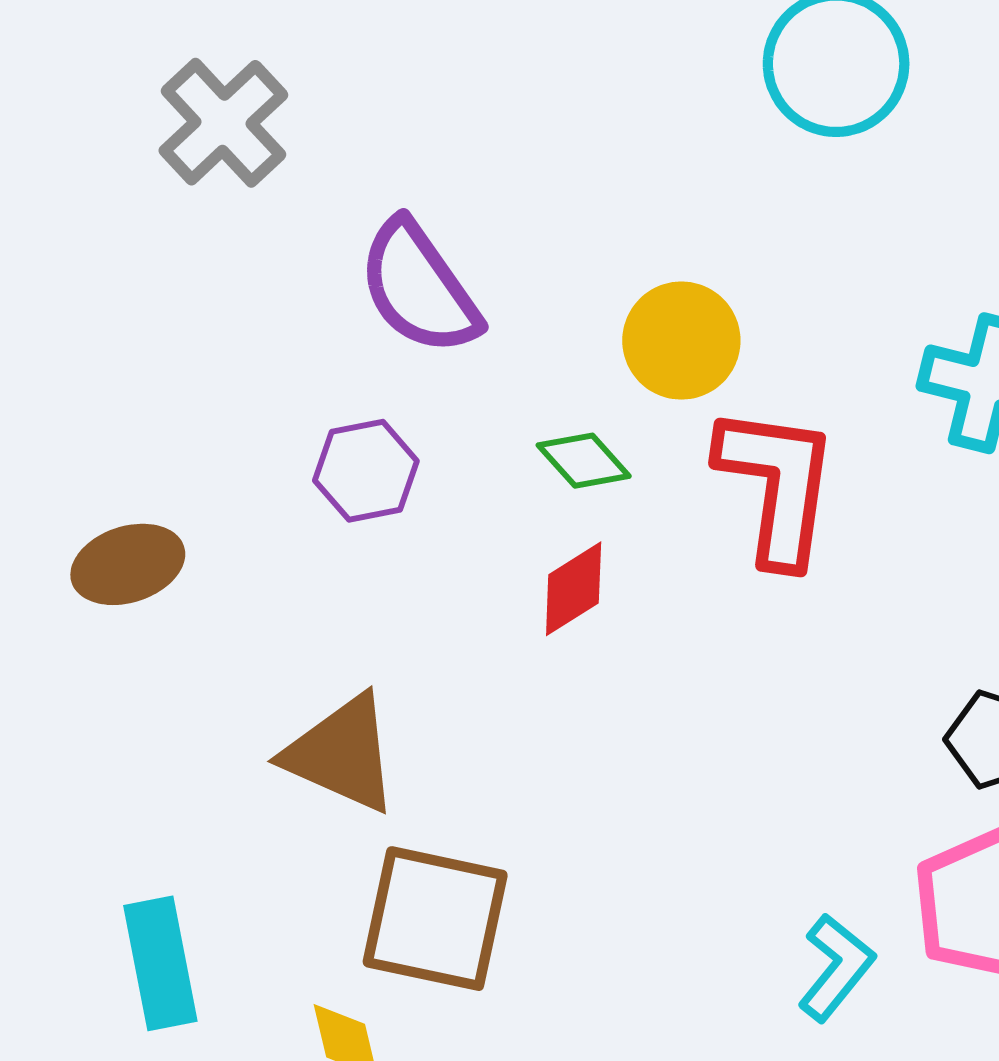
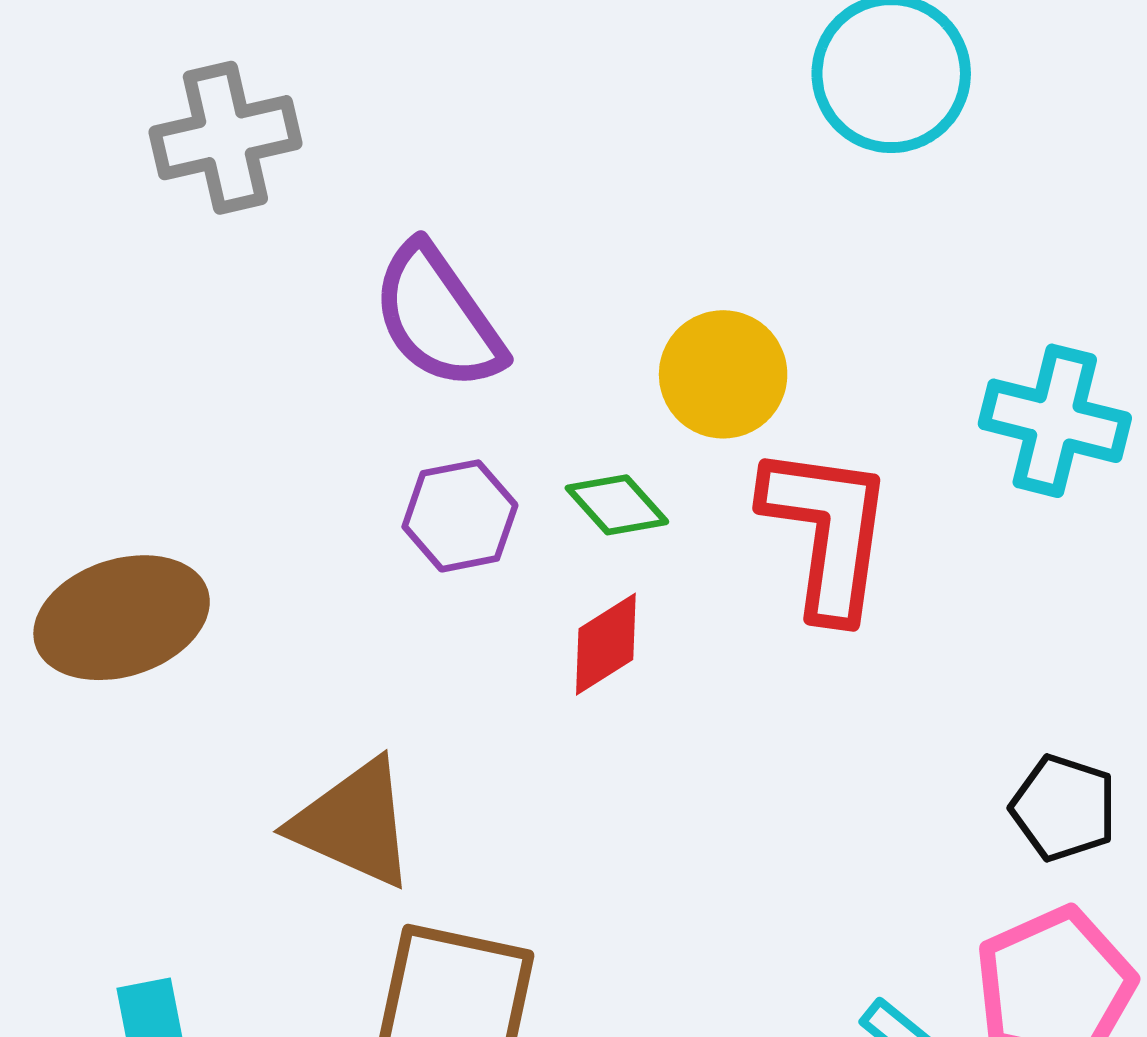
gray cross: (223, 123) -> (225, 138), turned 30
purple hexagon: (366, 471) -> (460, 516), moved
brown ellipse: (128, 564) -> (122, 618), size x1.4

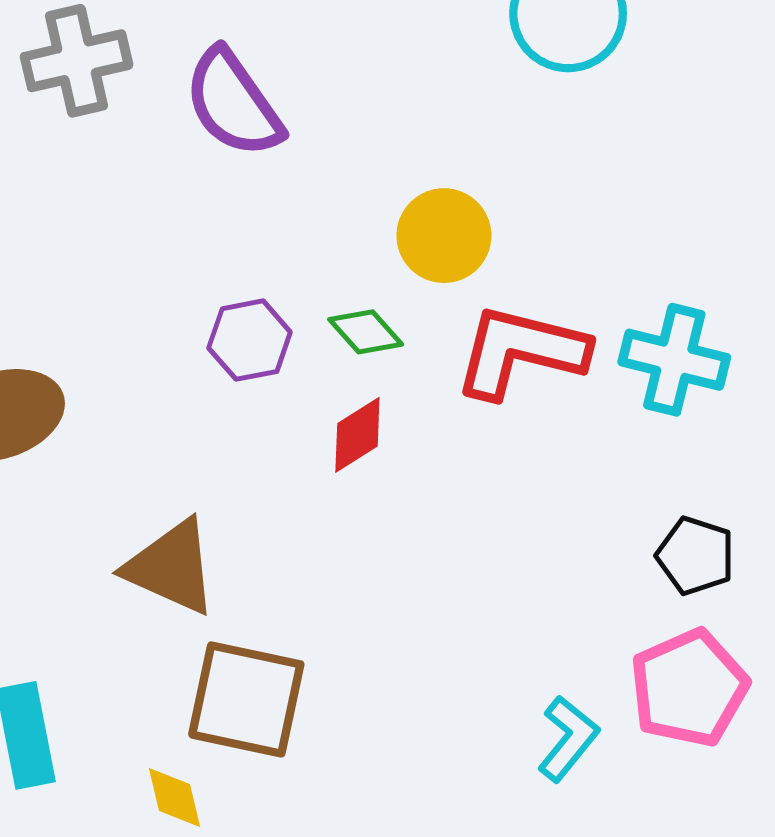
purple semicircle: (438, 317) -> (233, 103), moved
cyan cross: (1055, 421) -> (674, 360), moved
red L-shape: (827, 531) -> (521, 352), turned -84

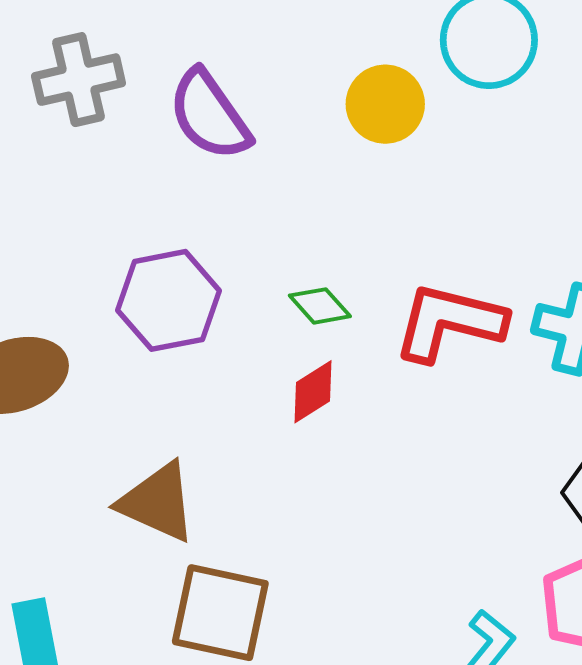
yellow circle: (444, 236) -> (385, 104), moved
purple hexagon: (250, 340) -> (168, 300), moved, size x1.5

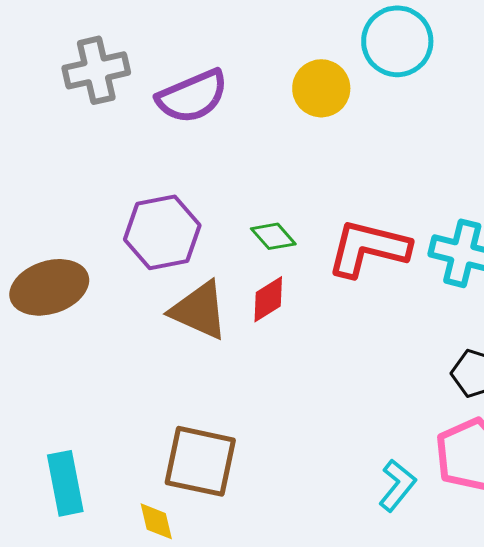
purple semicircle: (209, 115) -> (192, 96), turned -78
brown triangle: (158, 502) -> (199, 310), moved

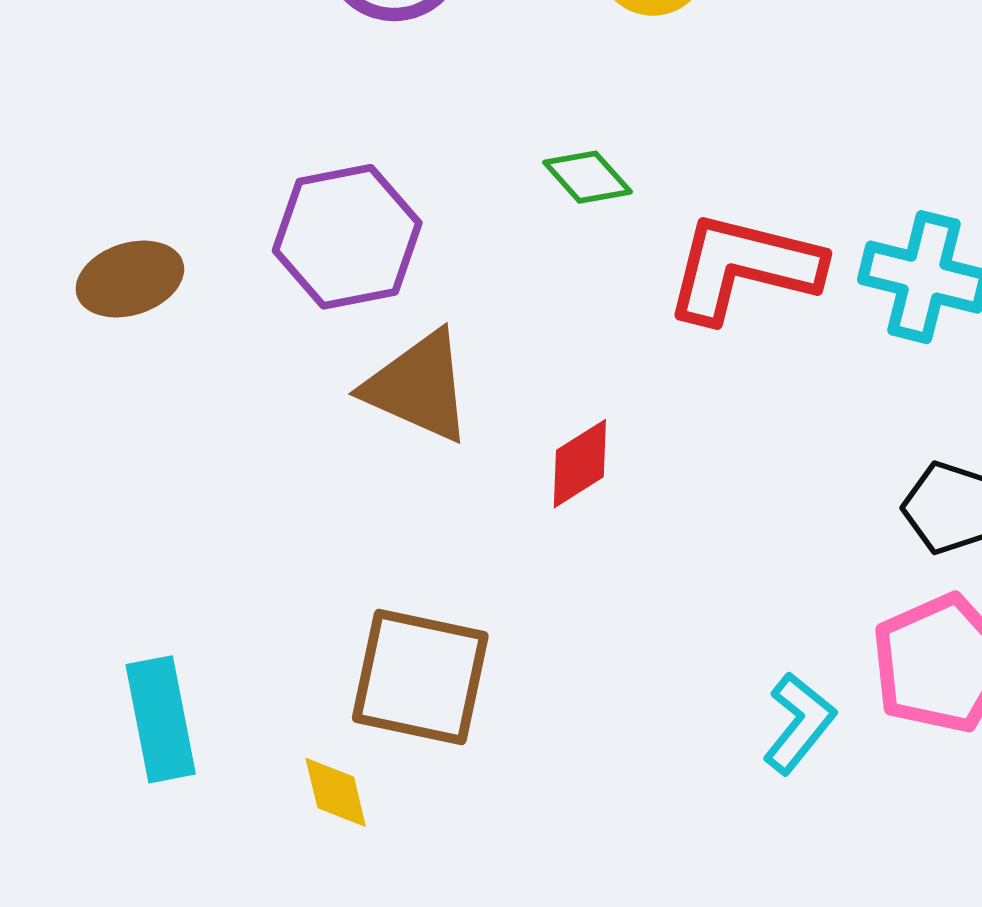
green diamond: (273, 236) -> (588, 177), moved
brown ellipse: (49, 287) -> (130, 279), moved, size x0.7
red diamond: (268, 299) -> (580, 464), moved

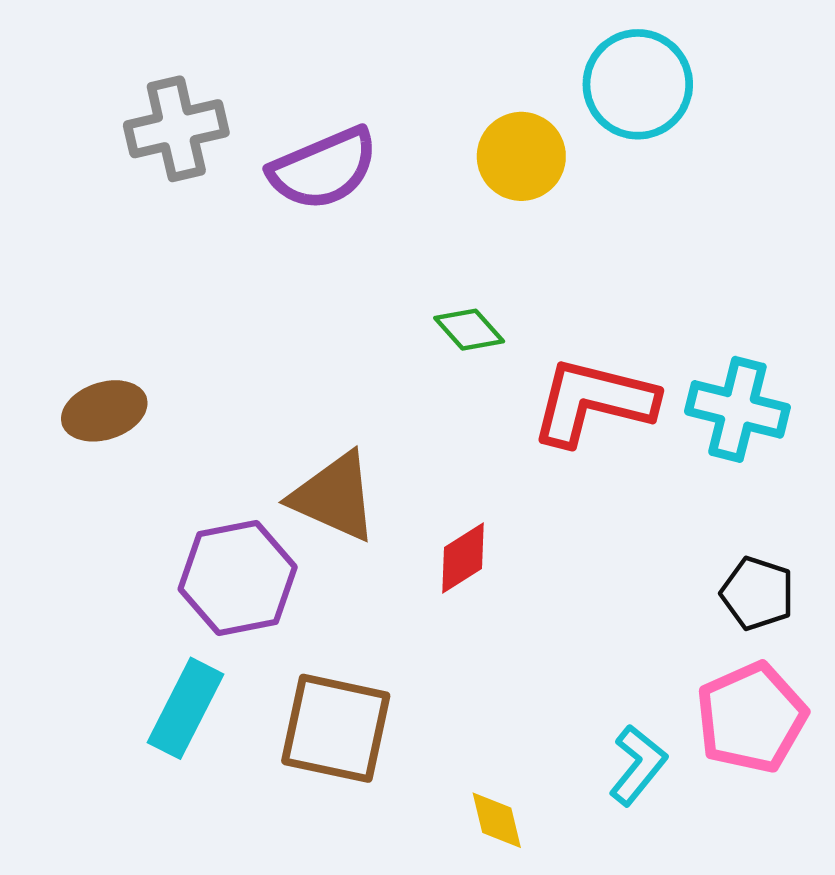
purple hexagon: (347, 237) -> (238, 578), moved
cyan rectangle: (161, 719) -> (186, 708), moved, turned 38
yellow diamond: (336, 792) -> (497, 820), moved

